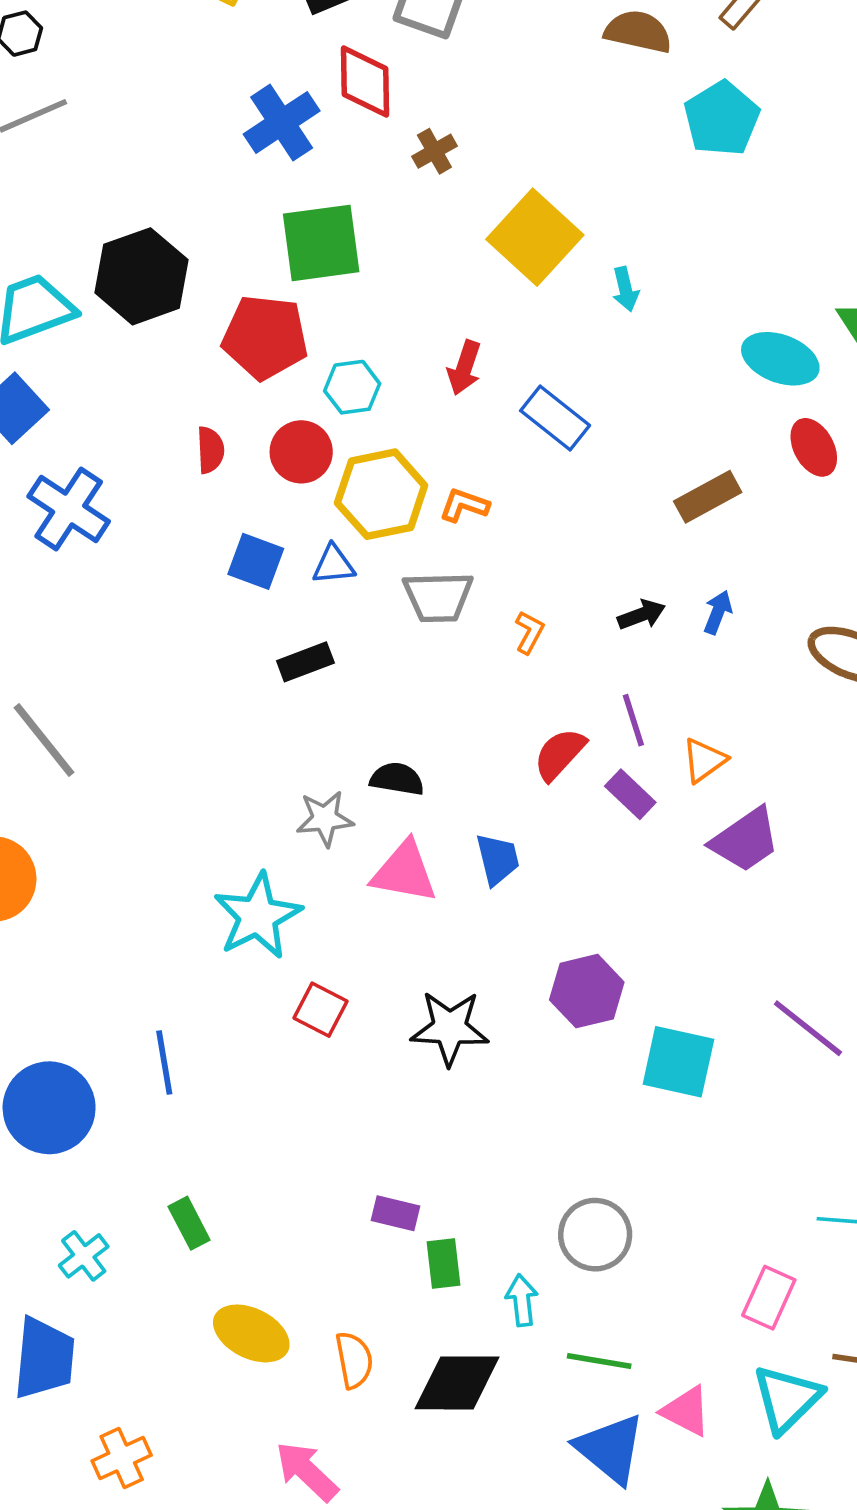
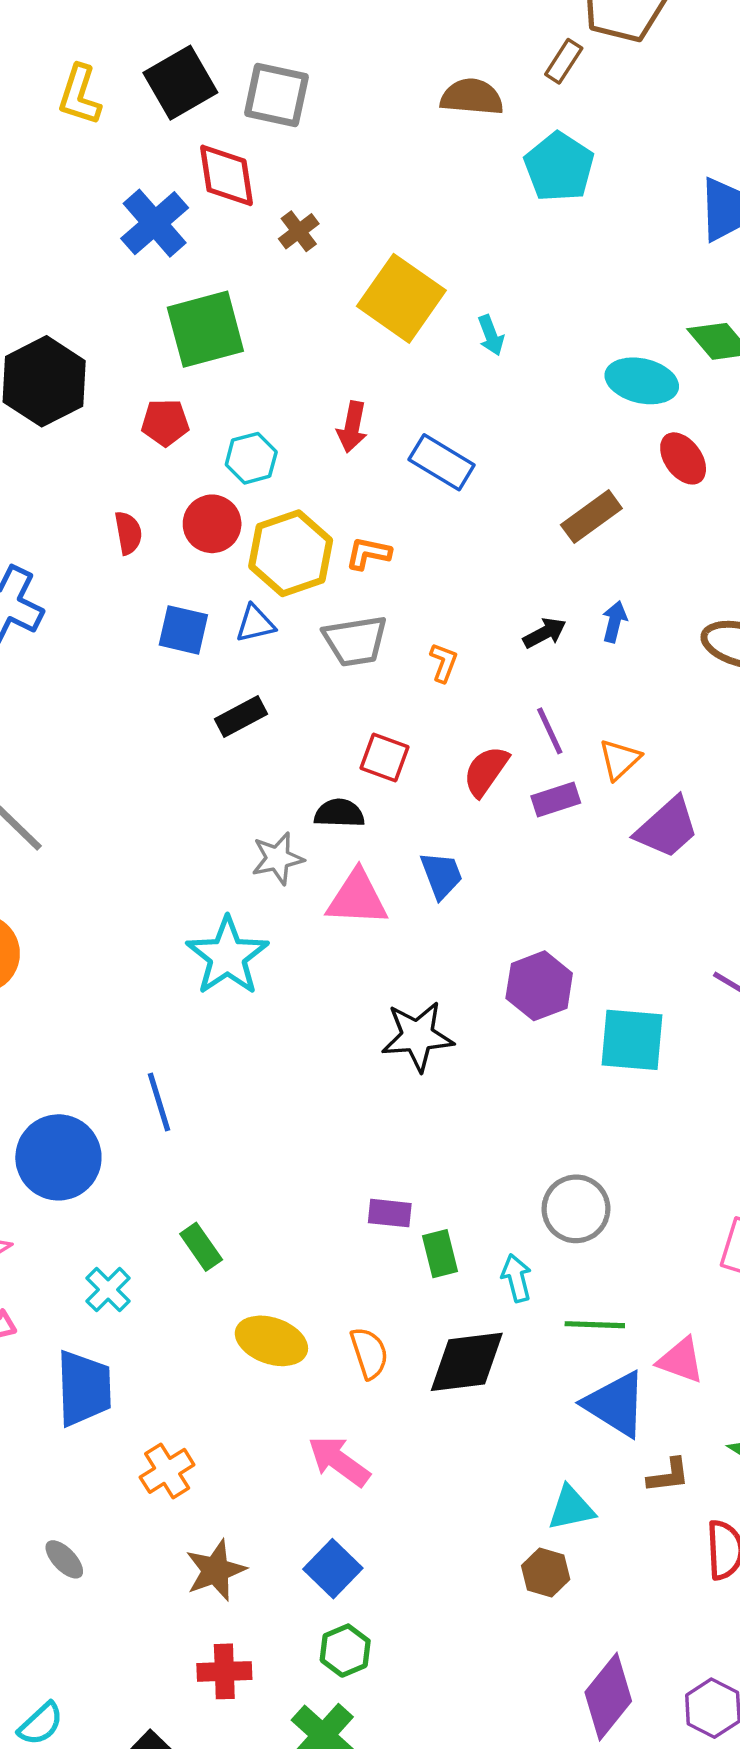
red pentagon: (265, 337) -> (165, 423), size x0.6
purple rectangle: (630, 794) -> (556, 800), turned -54
red square: (321, 1010) -> (384, 757), moved

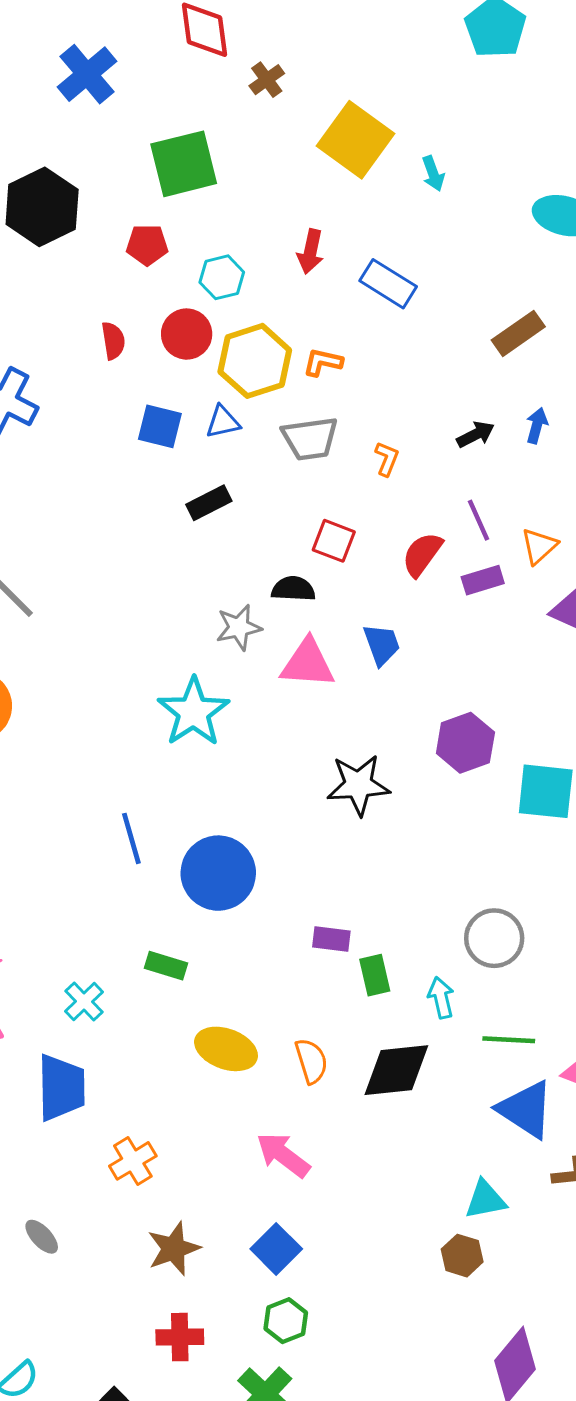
blue cross: (155, 223) -> (87, 74), moved
blue circle: (58, 1157) -> (218, 873), moved
green rectangle: (201, 1247) -> (166, 966), turned -39

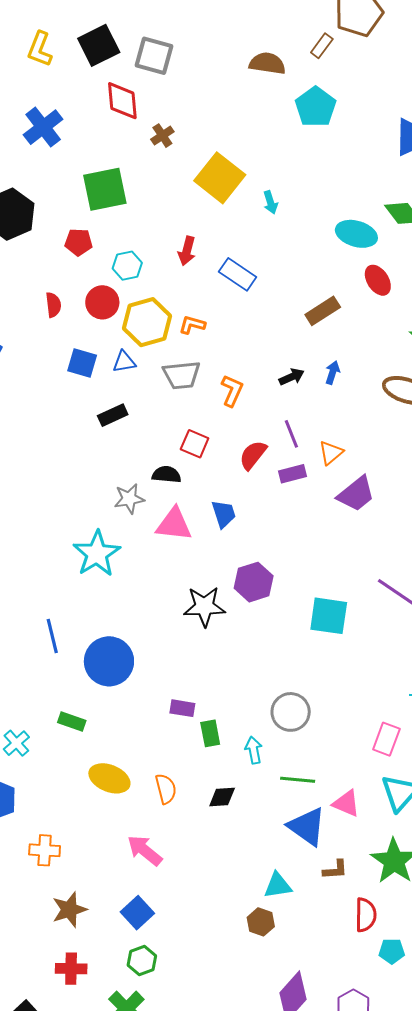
orange L-shape: (387, 459) -> (232, 391), size x1.4
purple hexagon: (465, 743) -> (254, 582), moved
black diamond: (396, 1070) -> (222, 797), size x0.6
orange cross: (133, 1161) -> (45, 850), turned 32

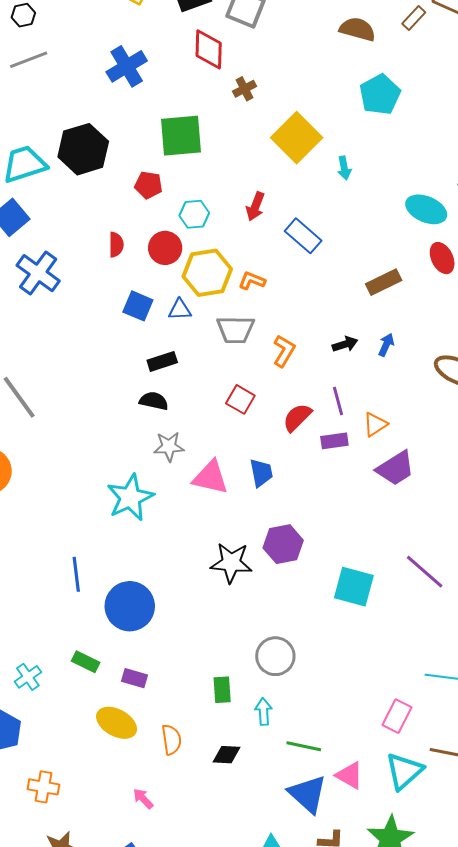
cyan pentagon: (316, 107) -> (380, 95), moved
black semicircle: (166, 475) -> (154, 401), moved
purple rectangle: (182, 708) -> (135, 678), moved
gray circle: (291, 712) -> (275, 656), moved
pink arrow: (145, 850) -> (143, 799), size x0.6

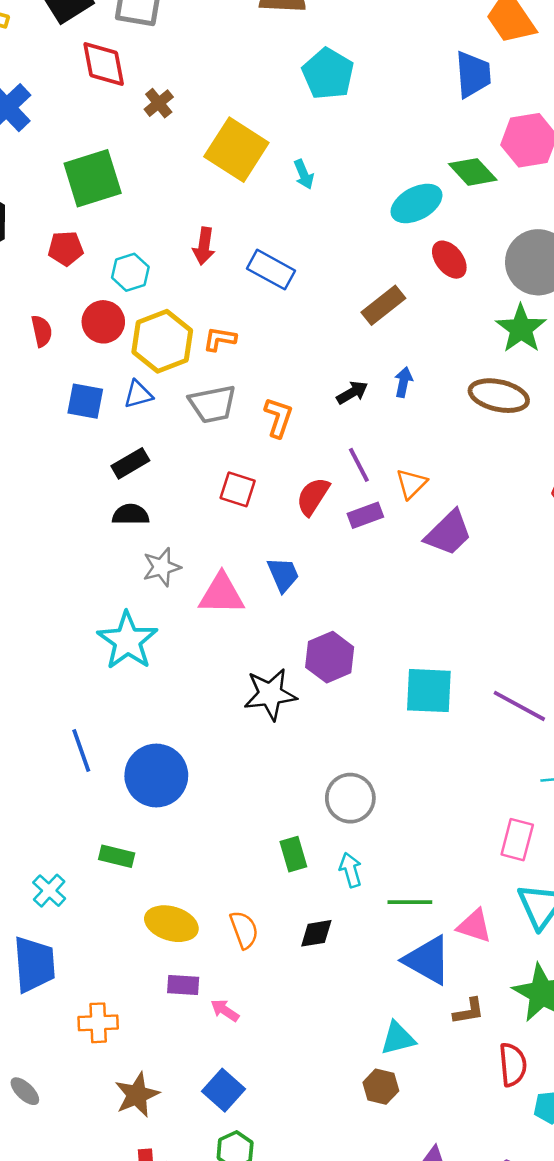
cyan ellipse: (426, 209) -> (416, 203), turned -39
purple line: (425, 572) -> (519, 706), moved
purple rectangle: (135, 678) -> (183, 985), moved

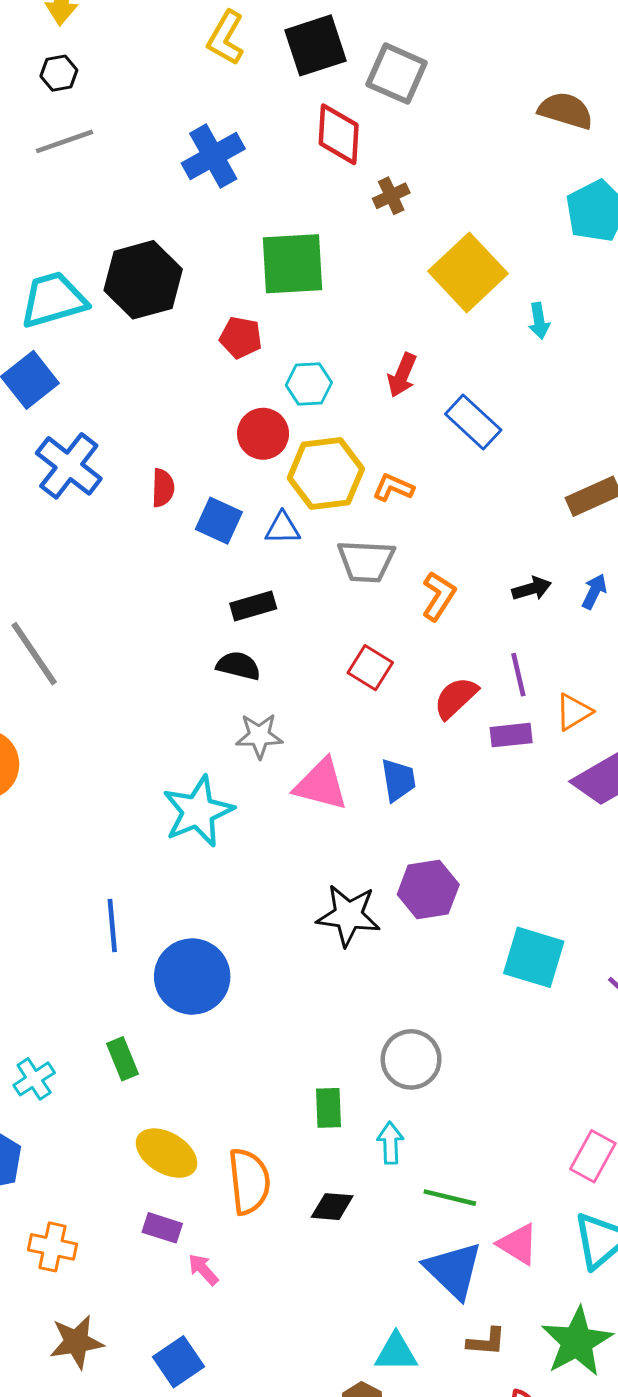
red semicircle: (42, 331) -> (163, 488), moved
green rectangle: (117, 856) -> (122, 1059), turned 40
orange semicircle: (244, 930) -> (249, 1181), size x1.4

